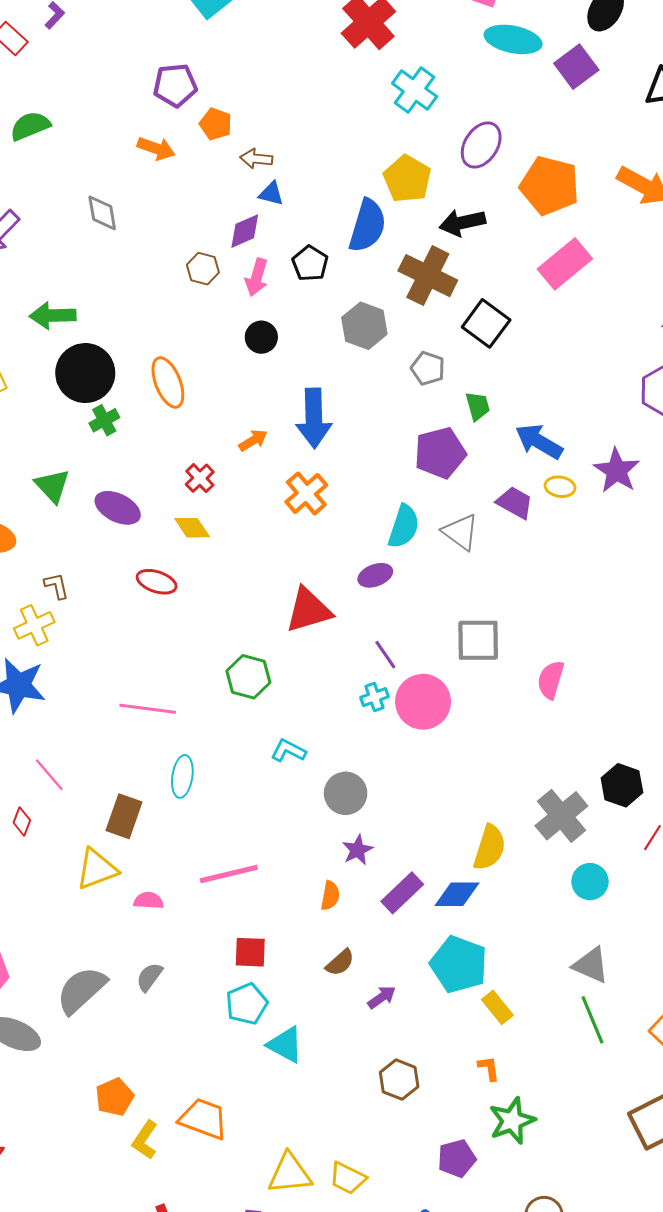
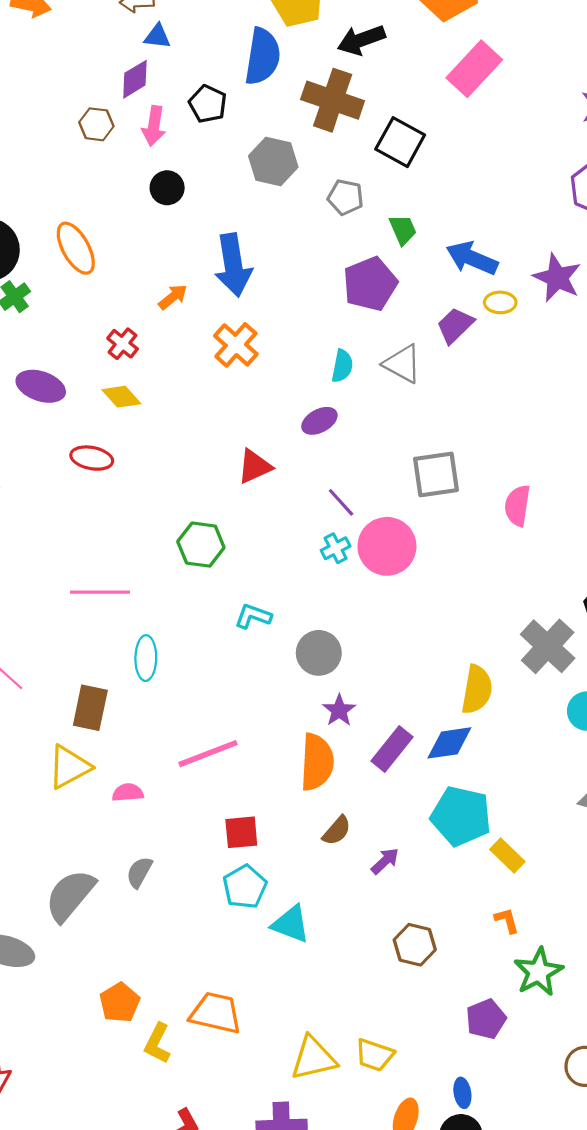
purple trapezoid: (515, 503) -> (455, 325), turned -66
cyan semicircle: (404, 527) -> (342, 366), size x0.7
red triangle: (309, 610) -> (255, 466), size x0.7
orange semicircle: (330, 896) -> (317, 762), size x1.8

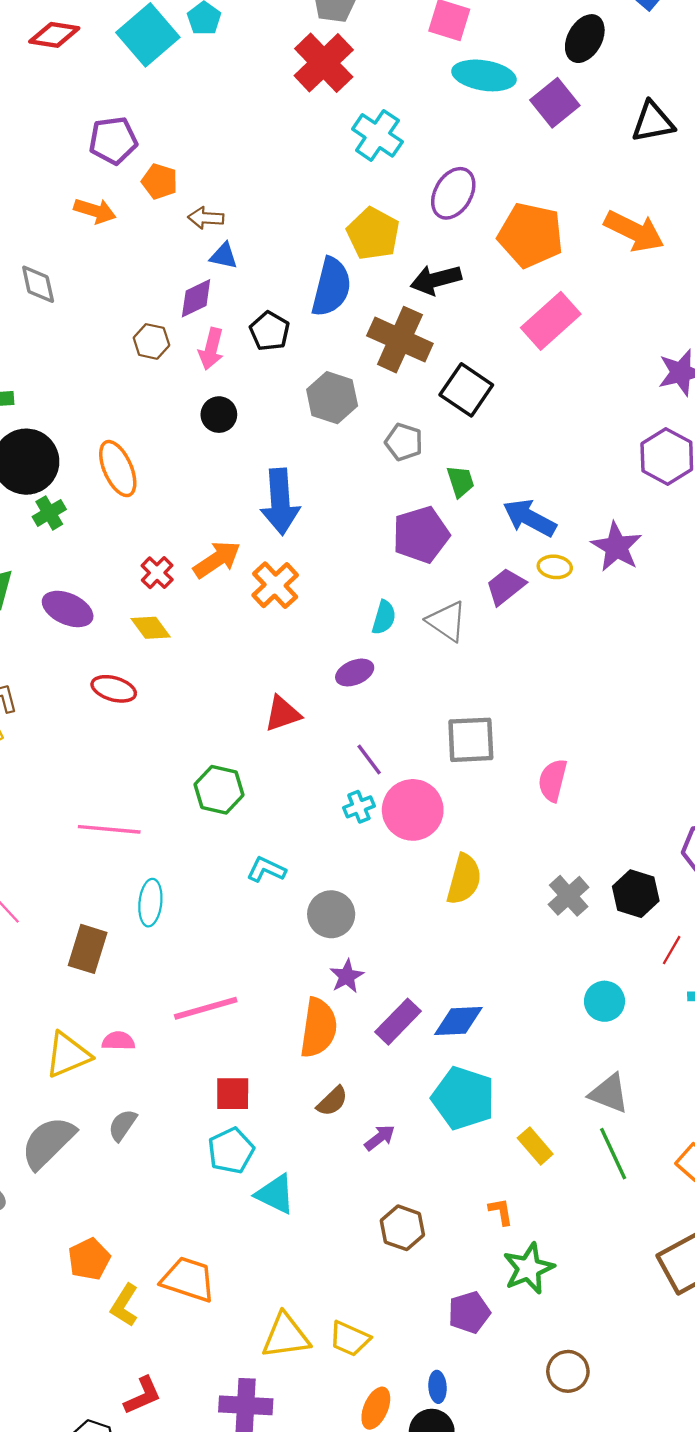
orange arrow: (173, 297) -> (217, 559), moved, size x1.5
gray cross: (548, 646) -> (569, 896), moved, size x0.7
yellow semicircle: (477, 689) -> (464, 879), moved
yellow triangle: (69, 767) -> (68, 1055), moved
yellow rectangle: (507, 855) -> (535, 1146), moved

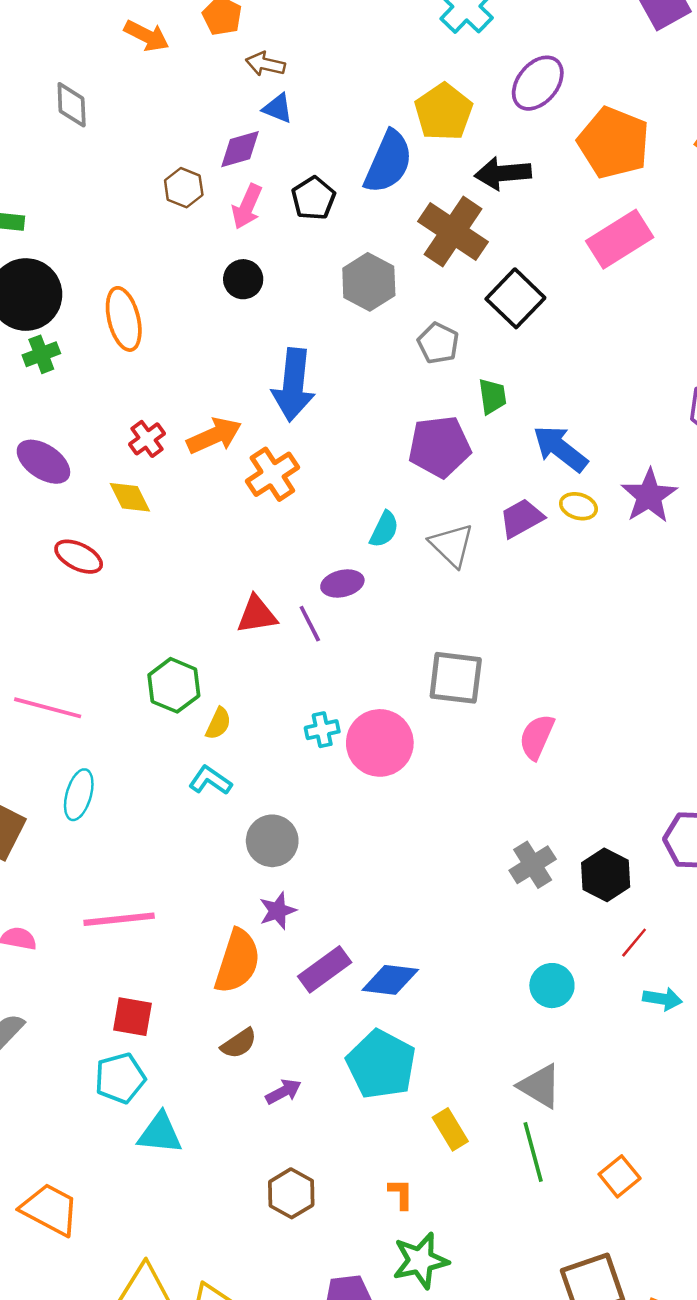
purple line: (369, 760) -> (310, 624), moved
yellow semicircle: (464, 879) -> (218, 723), moved, size x0.6
cyan triangle: (275, 1194) -> (160, 1133), turned -30

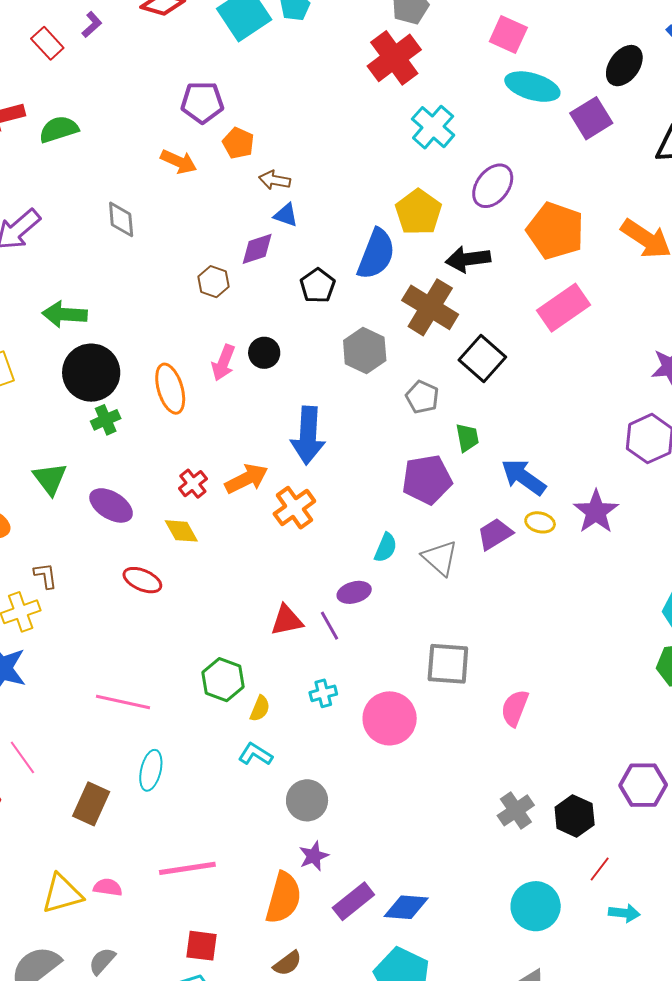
pink arrow: (247, 207) -> (223, 363), moved
cyan cross: (322, 730) -> (323, 693), moved
cyan circle: (552, 986) -> (536, 906), size x1.4

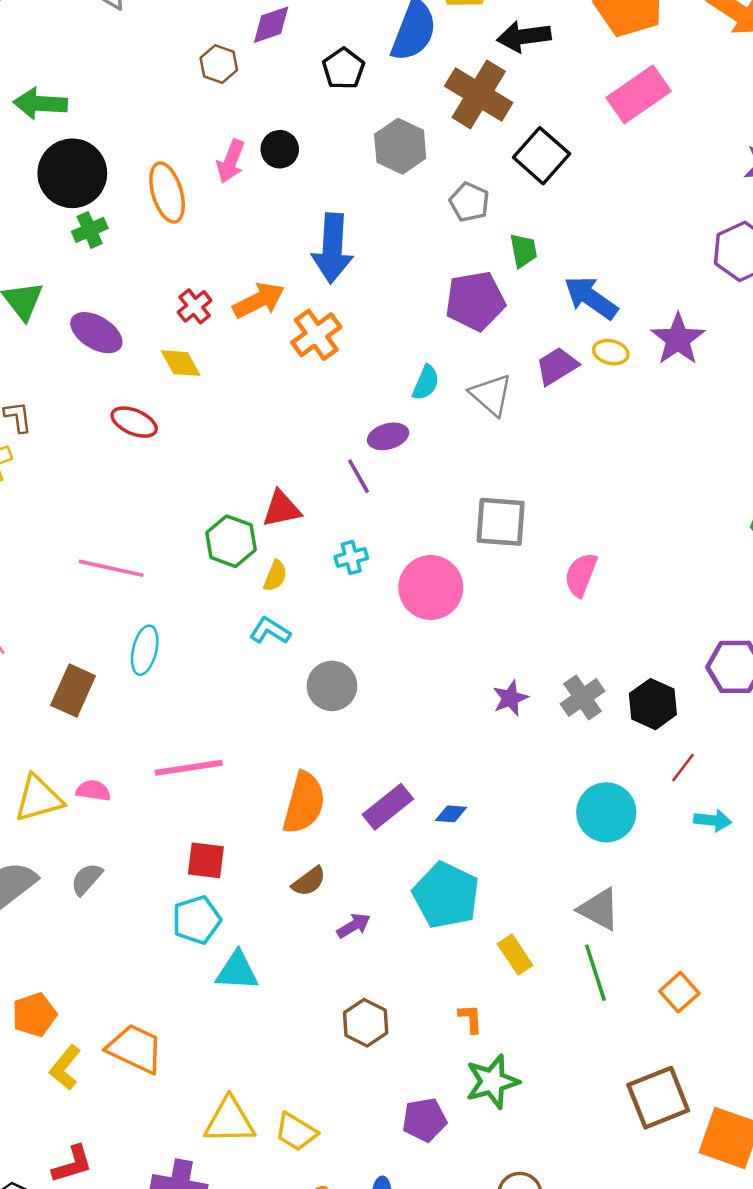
red triangle: (287, 620) -> (282, 509), moved
purple star: (314, 856) -> (510, 698), moved
blue diamond: (406, 907) -> (451, 814), size x0.6

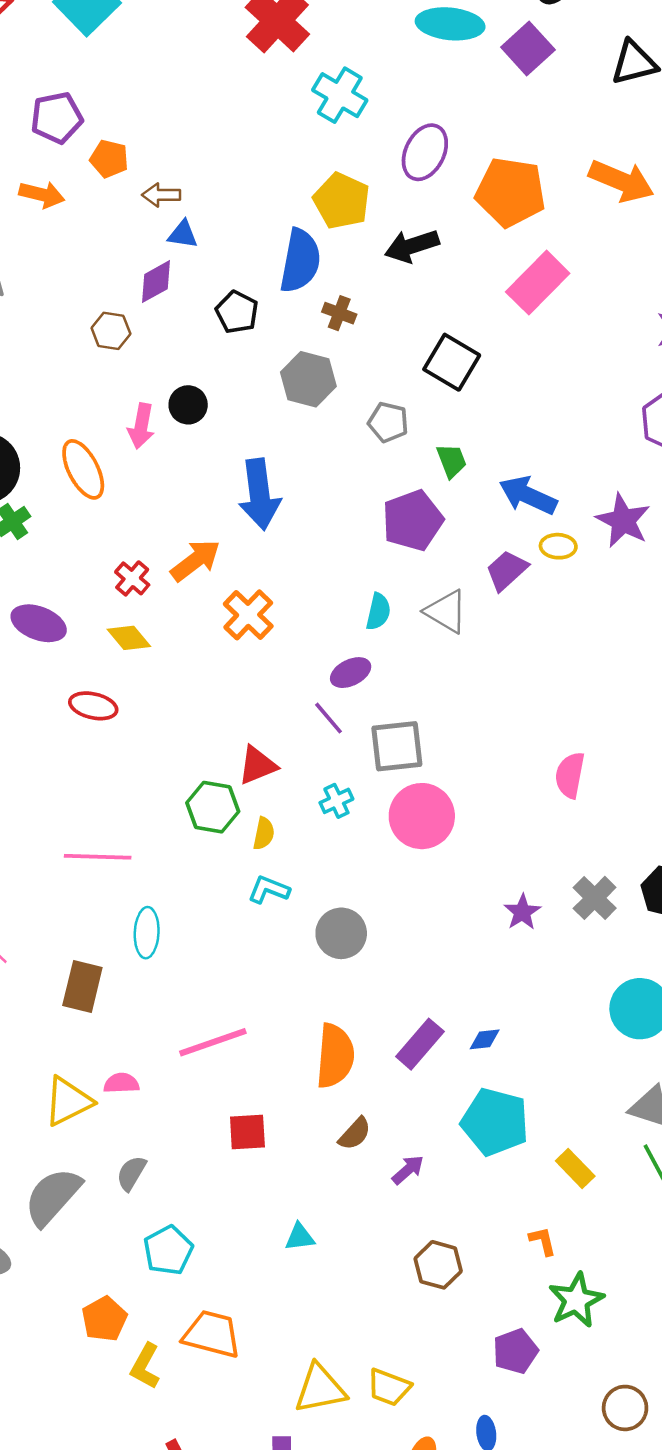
brown cross: (479, 94) -> (339, 313), moved, size x0.5
orange cross: (316, 335) -> (248, 615), moved
gray square: (501, 522) -> (397, 746), moved
cyan pentagon: (197, 920) -> (168, 1250), moved
cyan triangle: (237, 971) -> (300, 1237), size x0.7

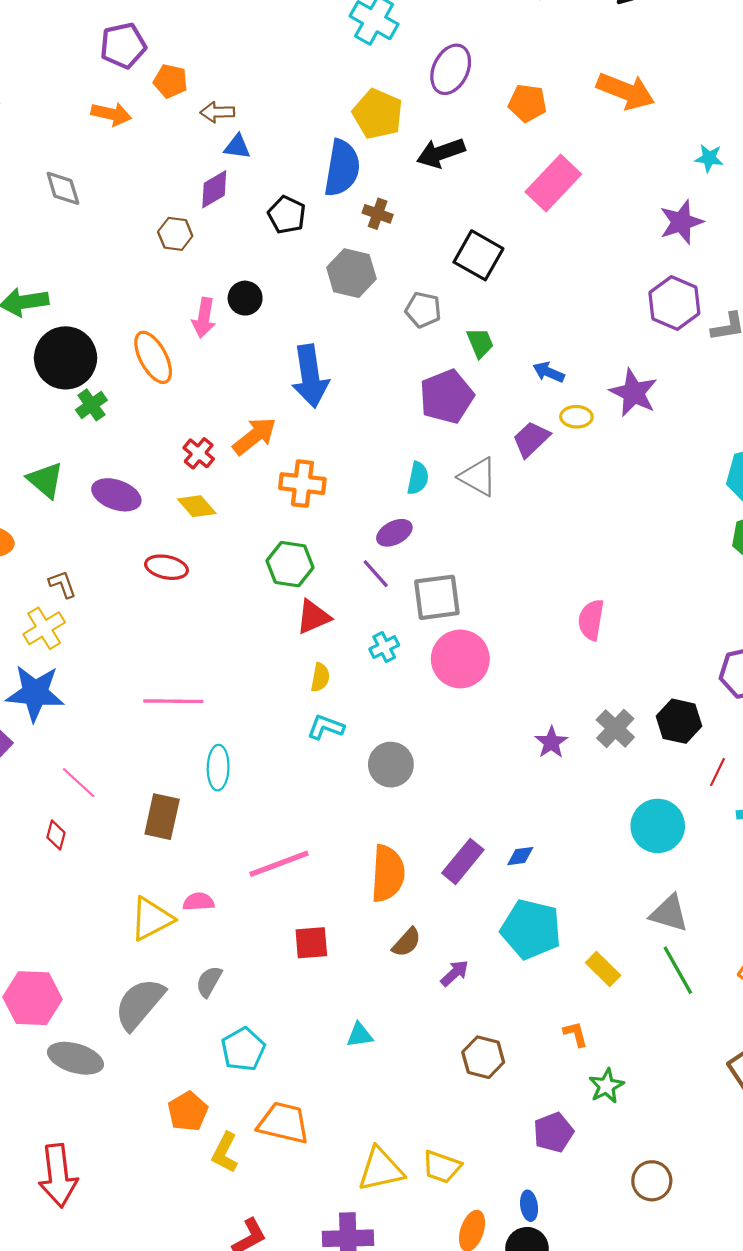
orange pentagon: (510, 192) -> (527, 103), size x0.6
blue arrow: (528, 495) -> (549, 372), size x0.6
orange cross: (248, 615) -> (302, 484), turned -36
green hexagon: (213, 807) -> (290, 564), moved
green star: (576, 1300) -> (606, 1086), size x0.7

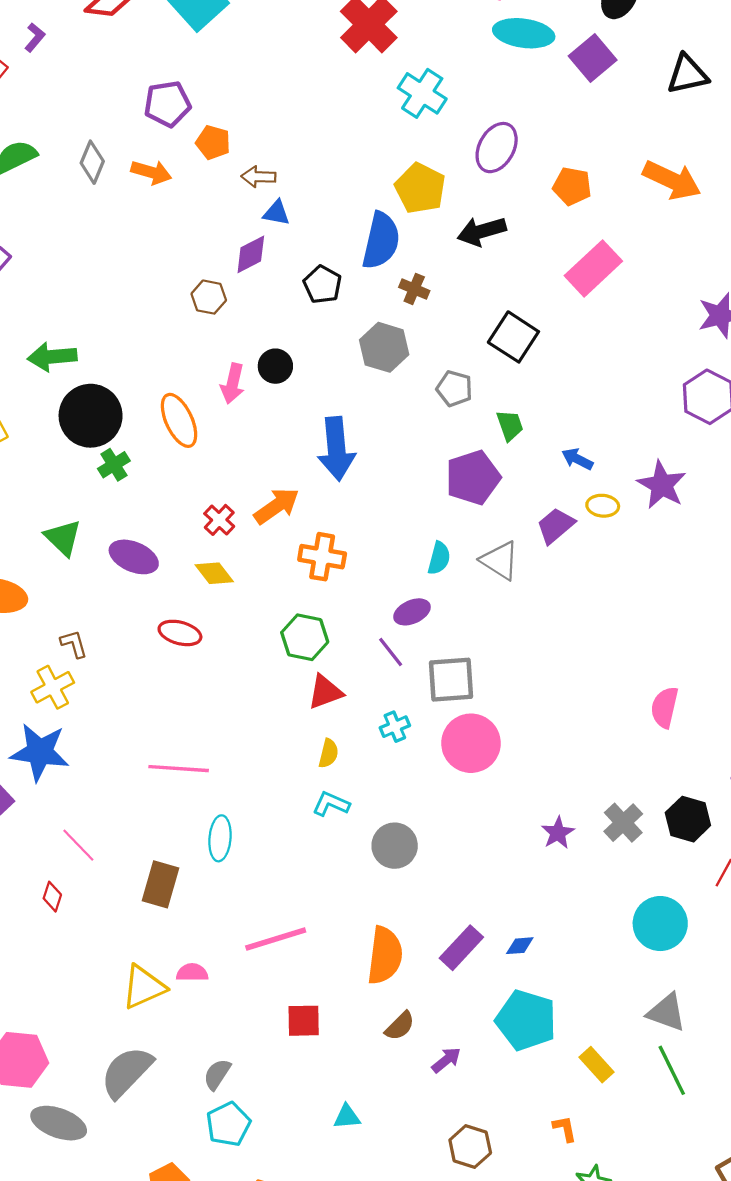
gray diamond: (63, 188) -> (92, 162), moved, turned 36
pink semicircle: (591, 620) -> (665, 707), moved
gray semicircle: (209, 981) -> (217, 1074), moved

